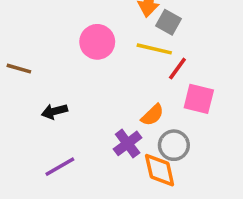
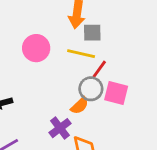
gray square: (169, 22) -> (92, 33), turned -30
gray circle: (174, 145) -> (91, 89), moved

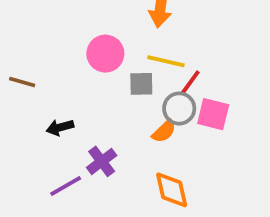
gray square: (92, 33) -> (141, 84), moved
purple cross: (60, 128) -> (102, 161), moved

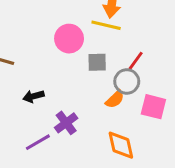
yellow line: (166, 61) -> (106, 25), moved
pink square: (213, 114) -> (153, 107), moved

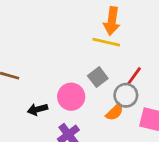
pink circle: (69, 39) -> (71, 97), moved
gray square: (97, 62) -> (98, 77), turned -36

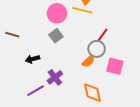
gray square: (98, 77) -> (56, 36), moved
pink circle: (71, 97) -> (57, 13), moved

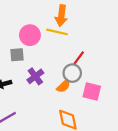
gray square: (56, 36) -> (17, 55), moved, turned 32
purple cross: (55, 77) -> (35, 76), moved

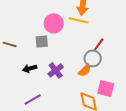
purple cross: (35, 76) -> (56, 70), moved
pink square: (92, 92) -> (106, 88), moved

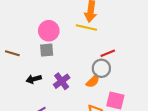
pink circle: (54, 23) -> (49, 31), moved
red line: (99, 44) -> (108, 53), turned 32

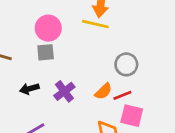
red line: (108, 53) -> (122, 95), moved
gray circle: (101, 68) -> (126, 64), moved

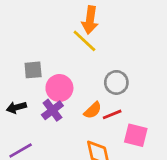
yellow line: (95, 24) -> (84, 41), turned 30
pink circle: (48, 28) -> (59, 88), moved
pink square: (132, 116) -> (136, 135), moved

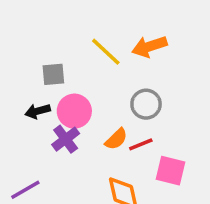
orange arrow: (90, 20) -> (150, 46), moved, turned 64
gray square: (33, 70) -> (53, 74), moved
black arrow: (16, 107) -> (38, 111), moved

